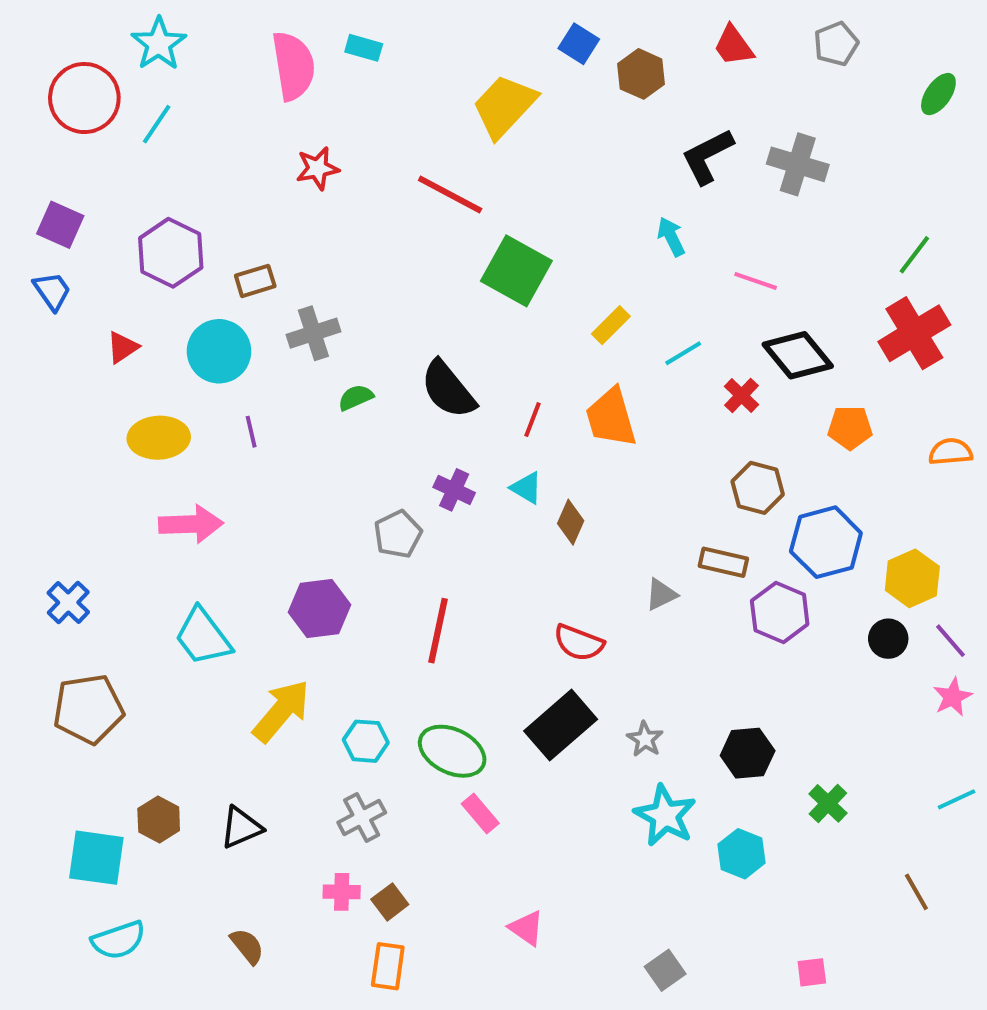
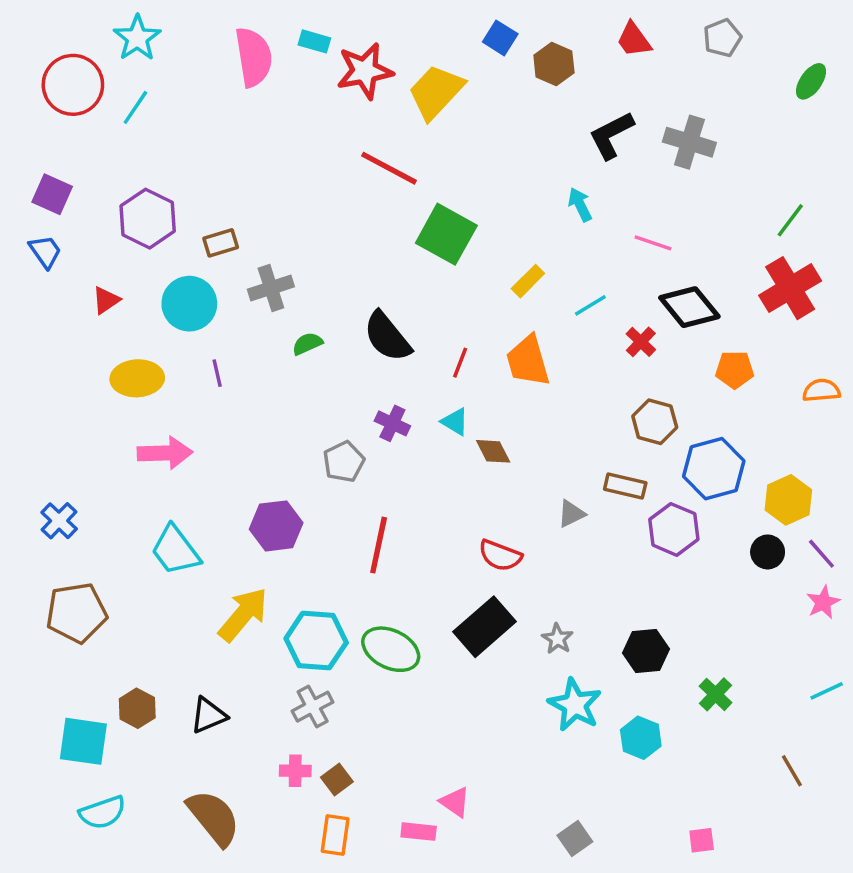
red star: (317, 168) -> (365, 71), moved, size x1.5
brown diamond: (571, 522) -> (493, 451), turned -51
cyan hexagon: (366, 741) -> (316, 641), size x1.6
pink rectangle: (480, 813) -> (419, 832), moved, turned -44
brown semicircle: (247, 946) -> (214, 818), size x1.8

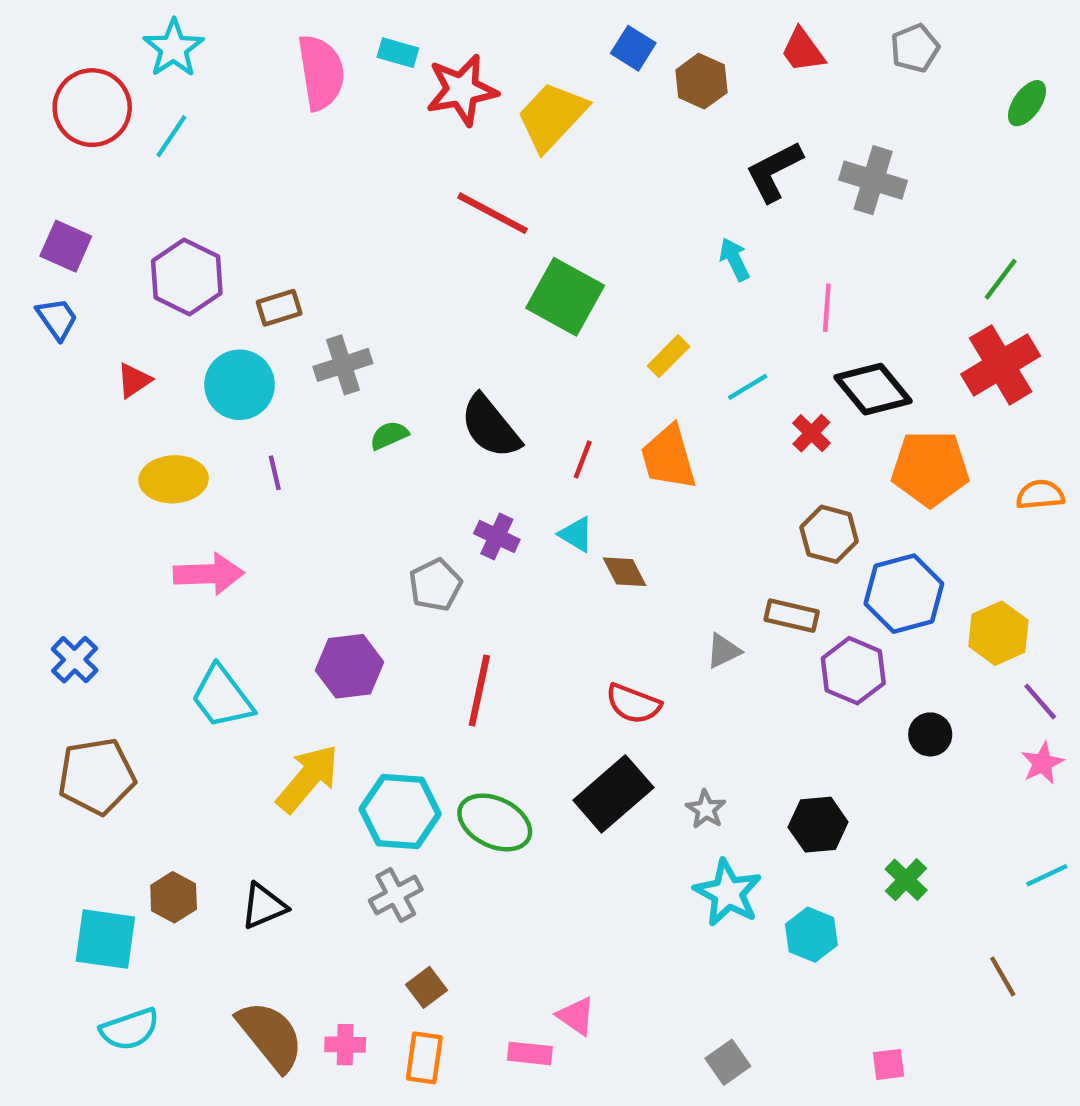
pink line: (653, 243) -> (827, 308), turned 75
orange pentagon: (735, 370) -> (930, 468), size x1.6
black circle: (768, 552) -> (930, 734), moved
pink cross: (295, 771) -> (345, 1045), moved

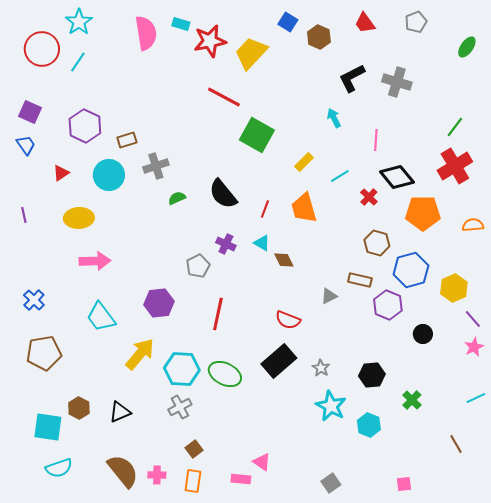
purple line: (275, 473) -> (24, 215), moved

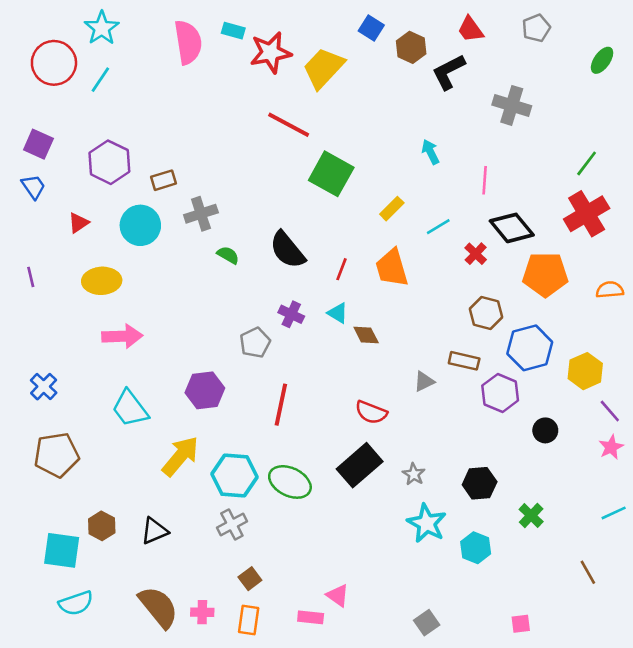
black L-shape: (352, 78) -> (449, 72), moved
green semicircle: (177, 198) -> (228, 255), turned 54

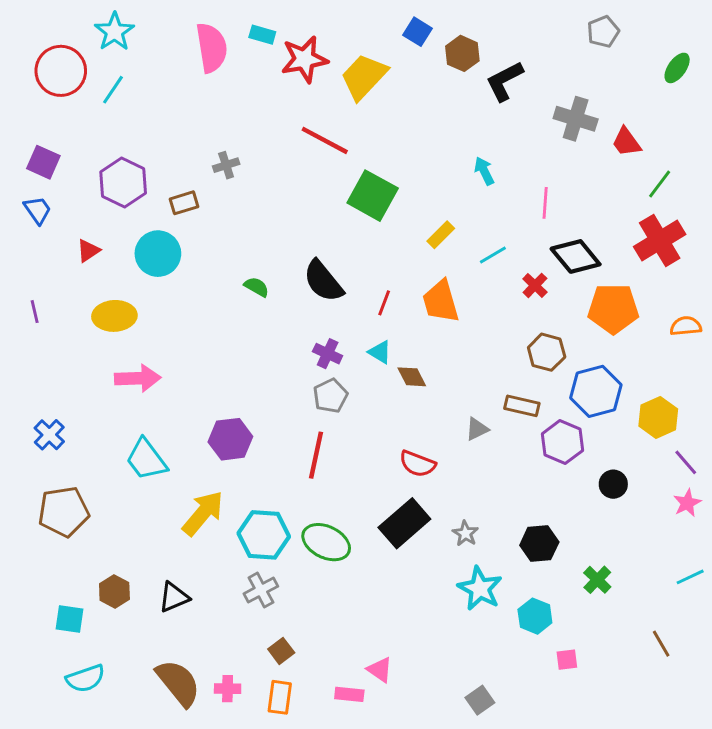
red trapezoid: (470, 29) -> (626, 142), moved
gray cross: (201, 214) -> (226, 165), moved, size x0.7
gray pentagon: (255, 343) -> (330, 396), moved
cyan square: (62, 550) -> (69, 619), size x0.7
pink square: (521, 624) -> (567, 660), moved

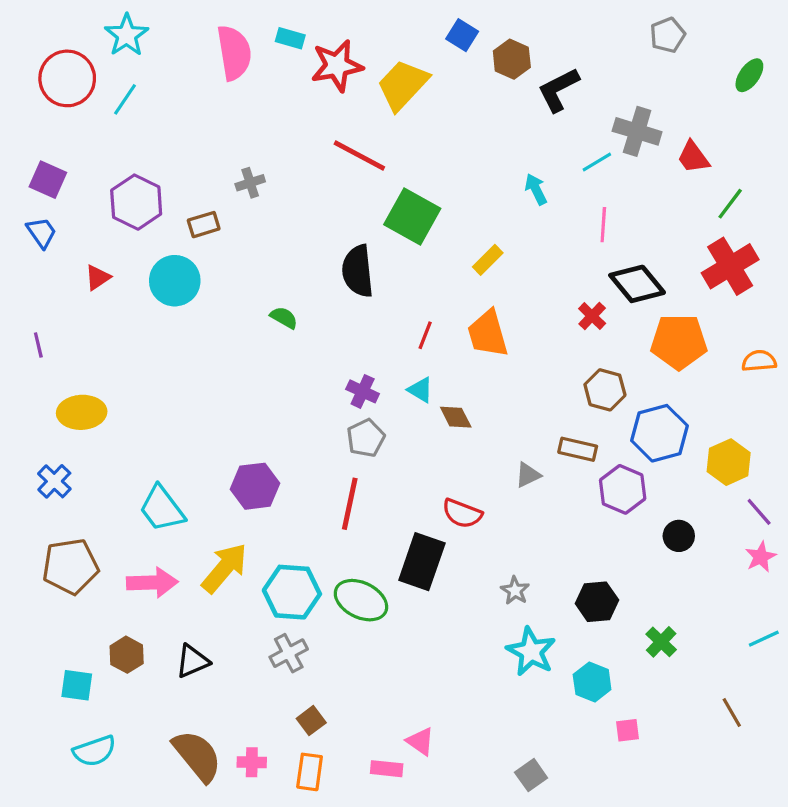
cyan line: (493, 255) -> (597, 162), moved
black semicircle: (323, 281) -> (358, 271), moved, turned 33
yellow ellipse: (114, 316) -> (82, 412), moved
pink arrow: (138, 378) -> (152, 582), moved
black rectangle: (404, 523) -> (422, 562), moved, turned -30

